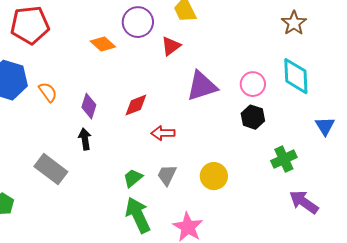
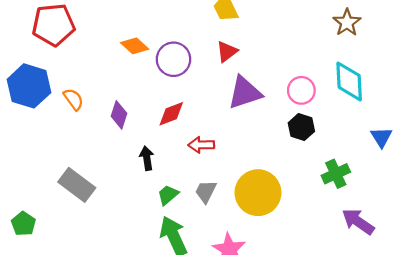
purple circle: (138, 22) -> (173, 59), moved
red triangle: (171, 46) -> (227, 51), moved
black arrow: (85, 139) -> (147, 158), moved
yellow circle: (214, 176) -> (258, 193), size x1.5

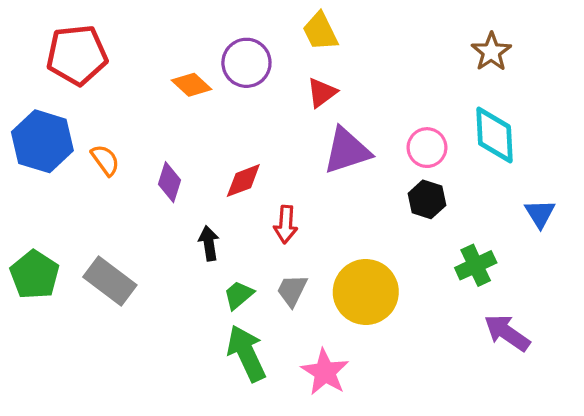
purple circle: (173, 59) -> (246, 63), moved
red arrow: (201, 145) -> (286, 224), turned -85
green pentagon: (23, 224) -> (35, 275), moved, size x1.4

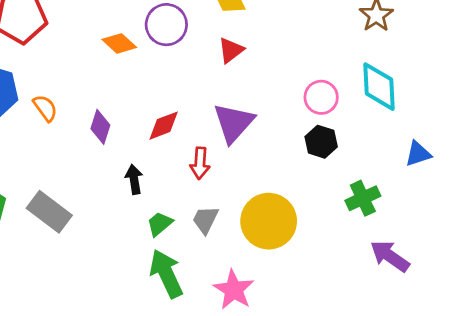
purple triangle: (347, 151) -> (234, 123), moved, turned -30
blue triangle: (540, 213) -> (418, 154), turned 44

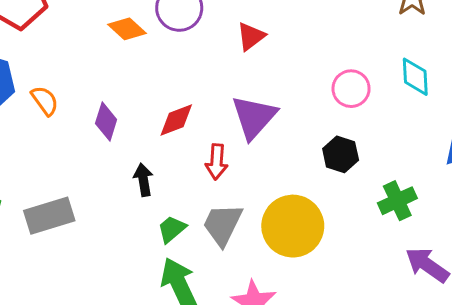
cyan diamond: (379, 87) -> (415, 77), size x0.7
black hexagon: (321, 142) -> (341, 154), moved
gray rectangle: (49, 212) -> (49, 216), turned -54
gray trapezoid: (205, 220) -> (223, 225), size x1.4

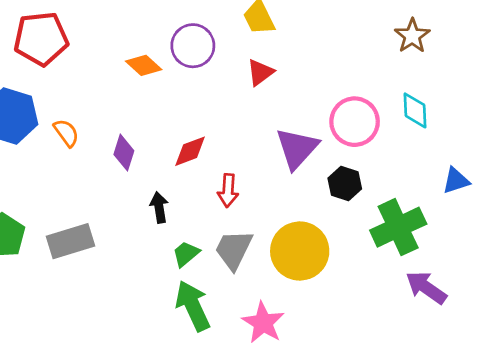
pink circle: (351, 89) -> (355, 122), size x1.4
purple triangle: (254, 117) -> (297, 148), moved
green cross: (397, 201) -> (398, 227), size x1.5

